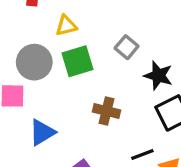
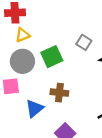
yellow triangle: (66, 26) -> (23, 35), moved
brown cross: (106, 111) -> (59, 93), moved

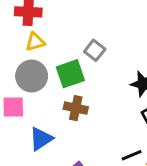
gray square: (84, 42) -> (95, 50), moved
brown cross: (59, 93) -> (76, 108), moved

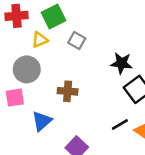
yellow triangle: (35, 42) -> (40, 40), moved
green square: (70, 74) -> (54, 17), moved

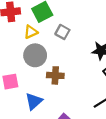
gray circle: (27, 69) -> (35, 55), moved

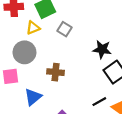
gray circle: (35, 55) -> (24, 52), moved

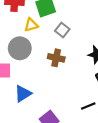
brown cross: (56, 72) -> (56, 58), moved

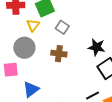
yellow triangle: (31, 25) -> (33, 25), turned -32

